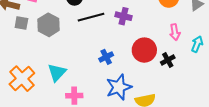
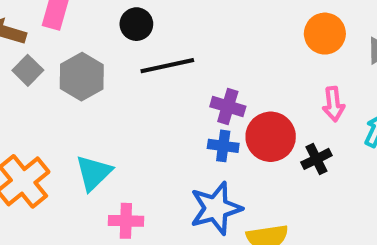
purple cross: (124, 16) -> (228, 106), moved
gray square: (21, 23) -> (28, 70), turned 32
blue cross: (106, 57) -> (223, 146), moved, turned 32

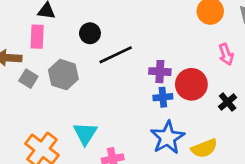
black cross: (316, 159) -> (228, 102), moved

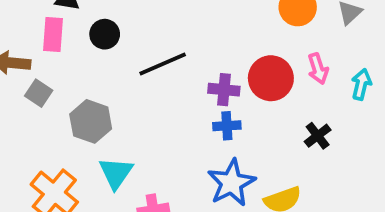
black circle: (90, 33) -> (105, 34), moved
gray hexagon: (63, 75) -> (91, 121), moved
red circle: (191, 84) -> (271, 78), moved

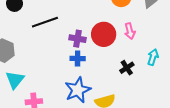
cyan arrow: (361, 84) -> (153, 57), moved

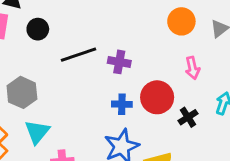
red circle: (104, 34) -> (157, 97), moved
purple cross: (77, 39) -> (119, 62), moved

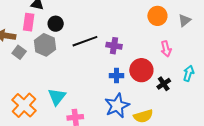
gray hexagon: (22, 92) -> (45, 45), moved

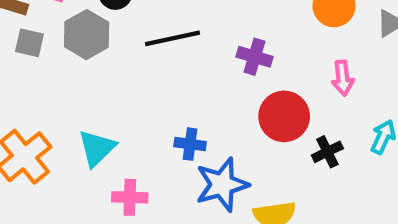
purple cross: (114, 46) -> (255, 57), moved
gray square: (19, 52) -> (29, 43), turned -32
blue cross: (117, 76) -> (190, 144), moved

